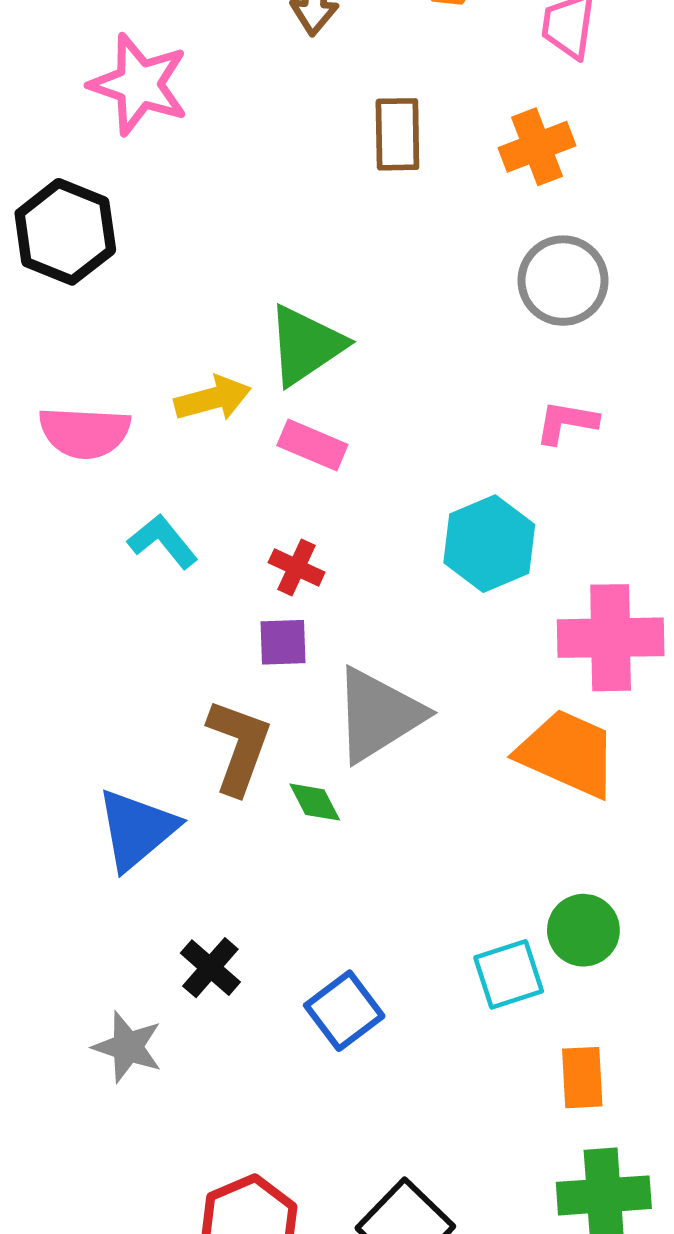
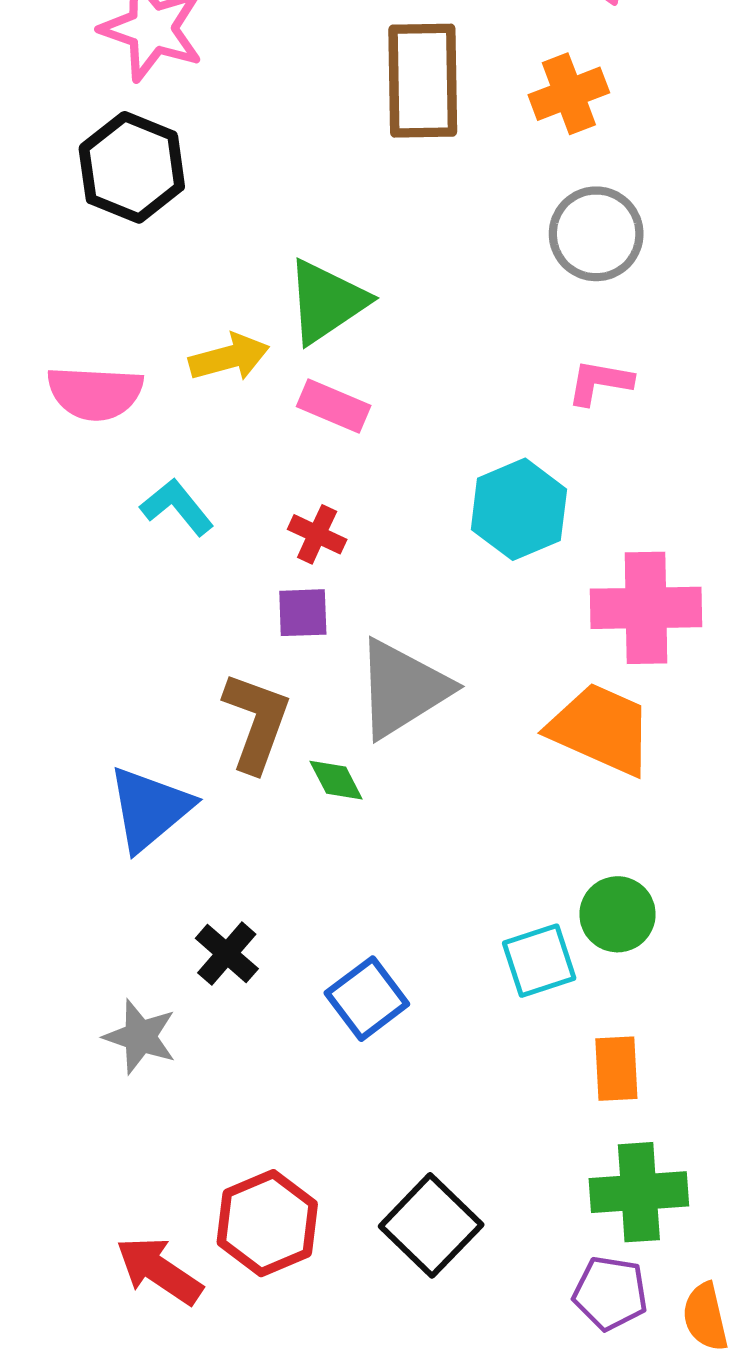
brown rectangle: (397, 134) -> (423, 81), size x1.5
black hexagon: (65, 232) -> (132, 167), moved

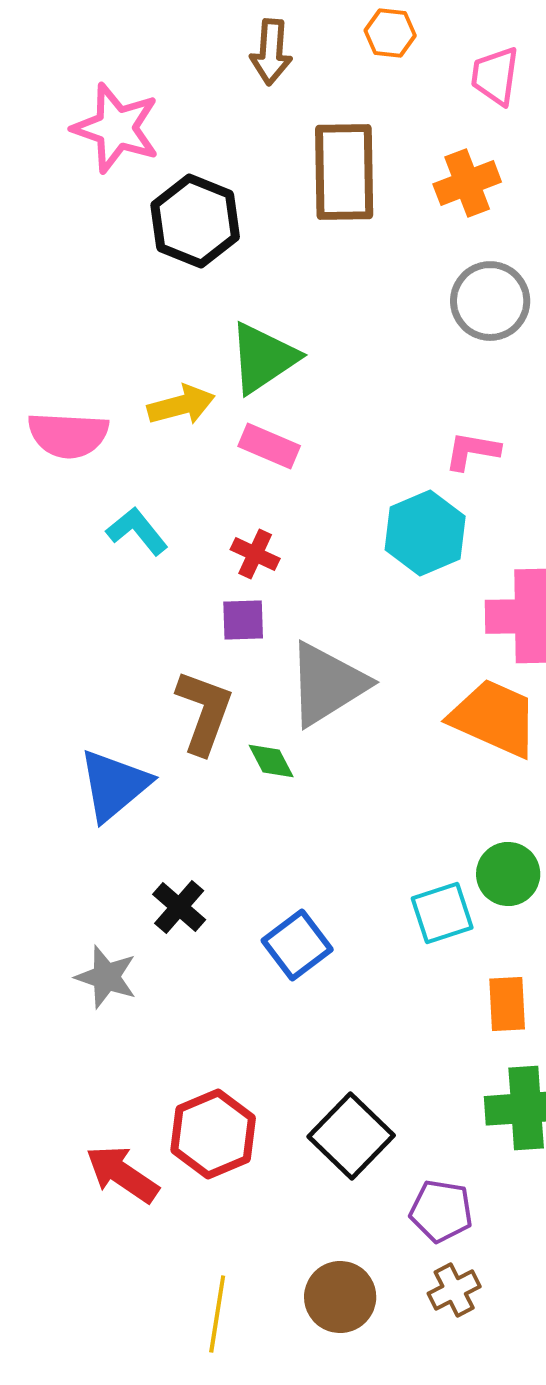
black hexagon: (132, 167) -> (195, 221), moved
pink L-shape: (600, 382) -> (472, 451), moved
purple pentagon: (610, 1293) -> (441, 1211), moved

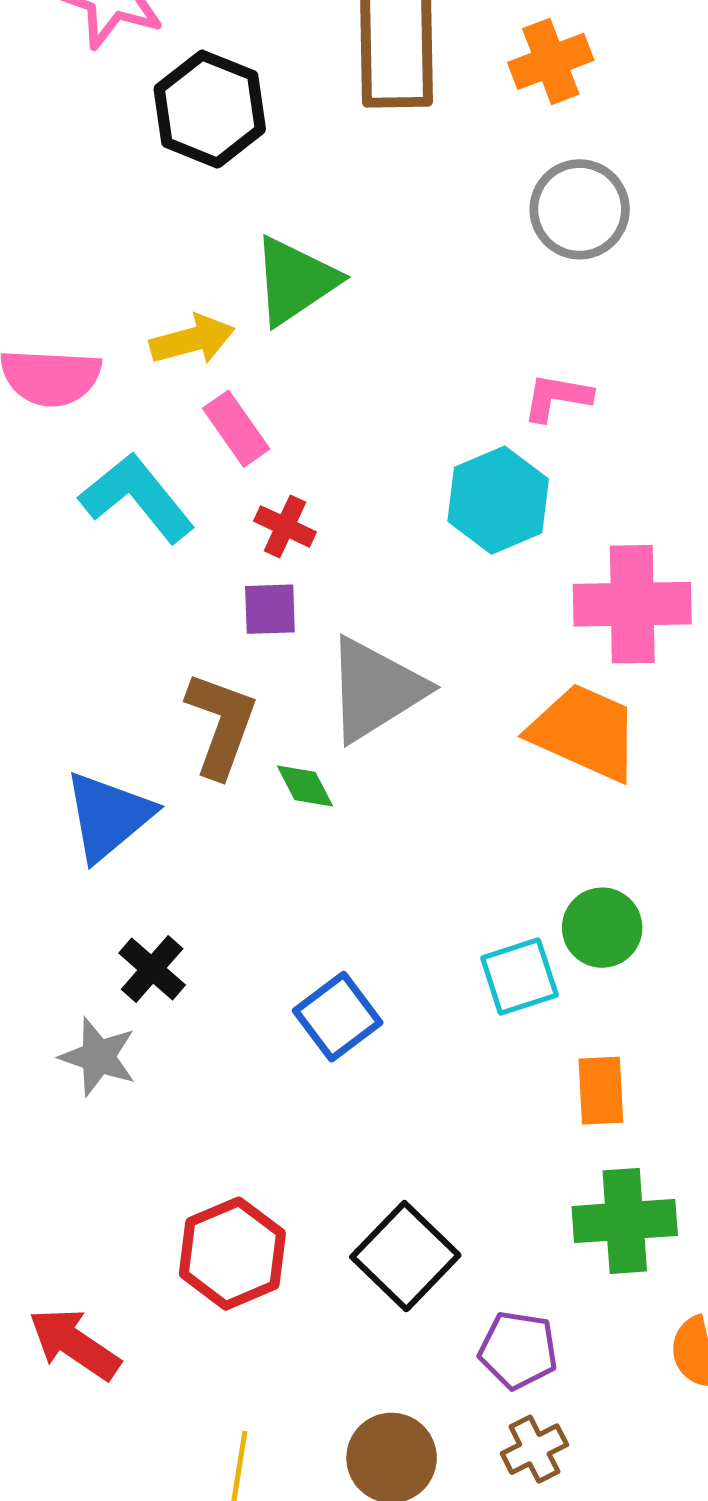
pink rectangle: (269, 446) -> (236, 429), moved, turned 32
cyan L-shape: (137, 531) -> (137, 498), size x1.5
black cross: (179, 907) -> (152, 969), moved
red arrow: (122, 1174) -> (74, 1344), moved

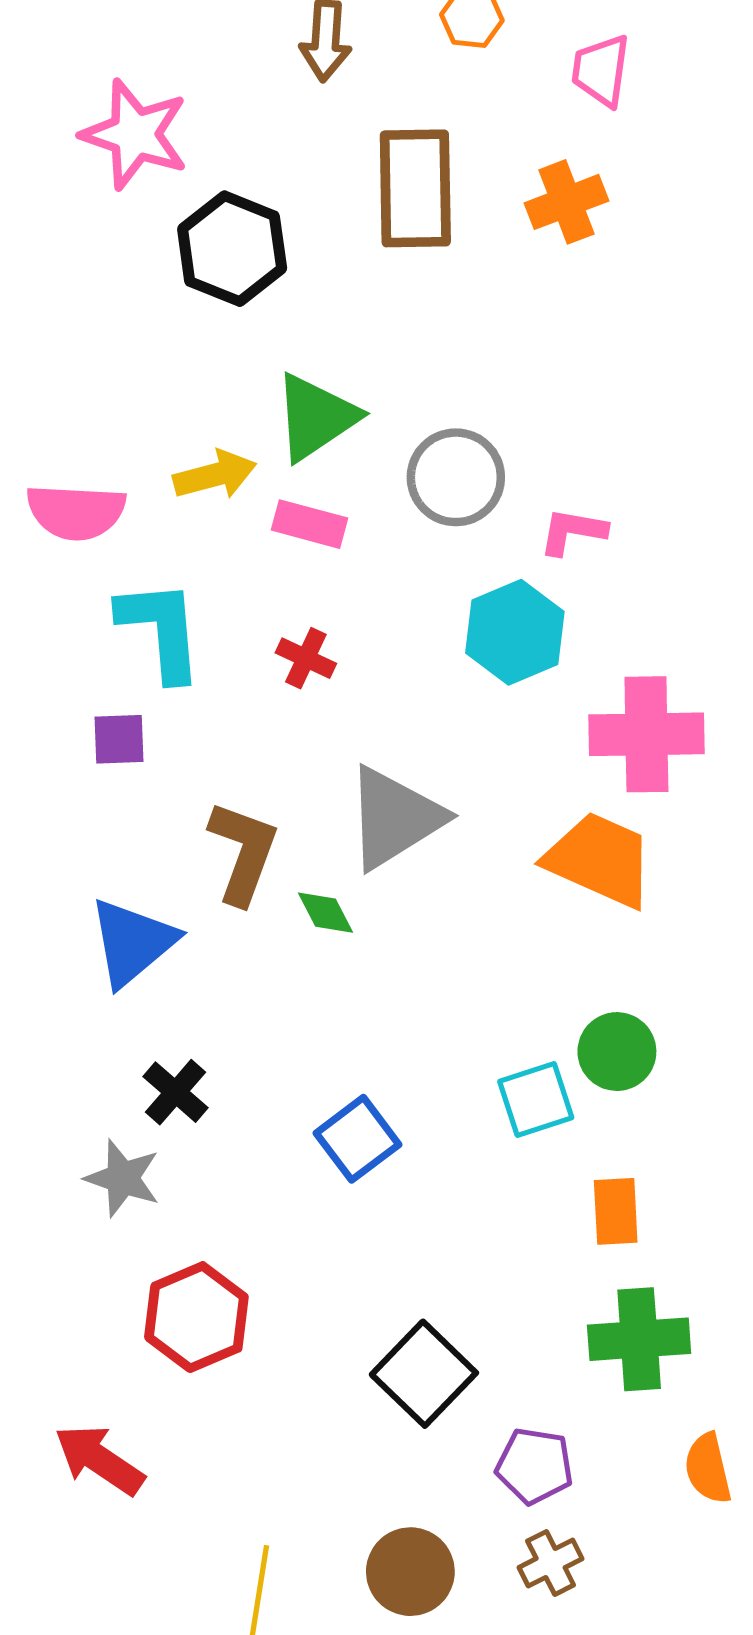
gray circle: (580, 209) -> (456, 477), moved
pink rectangle: (236, 429) -> (310, 524), moved, turned -40
cyan L-shape: (137, 498) -> (161, 630), turned 34
purple square: (270, 609) -> (119, 739), moved
red hexagon: (232, 1254) -> (196, 1317), moved

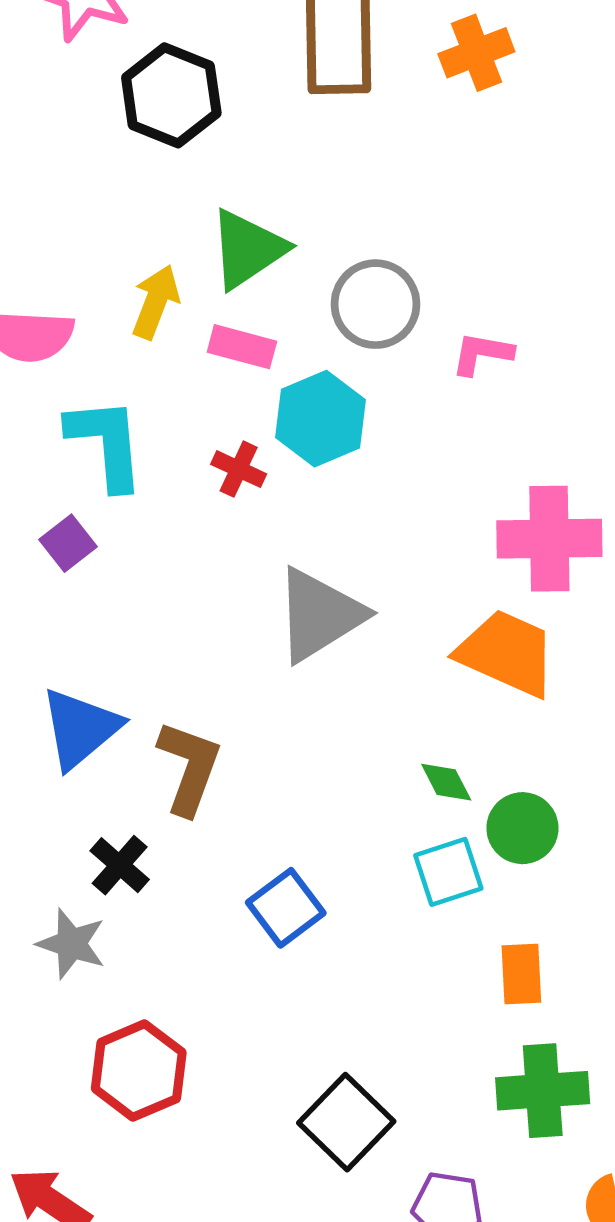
yellow arrow: (215, 475) -> (156, 302), turned -54
cyan hexagon: (515, 632) -> (321, 419), moved
purple square: (119, 739) -> (68, 543), turned -36
brown L-shape: (243, 852) -> (189, 768), moved
green diamond: (326, 913) -> (446, 782), moved

